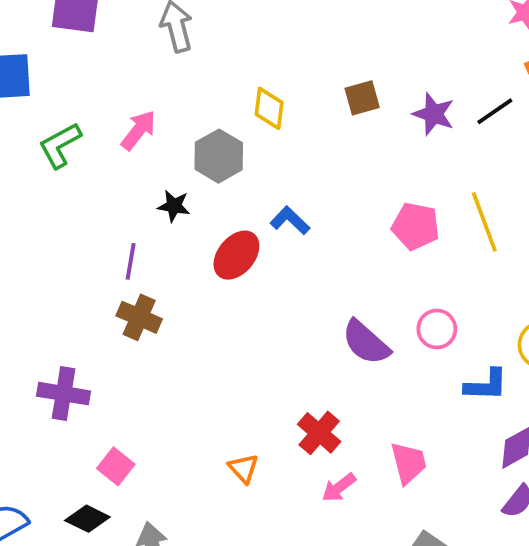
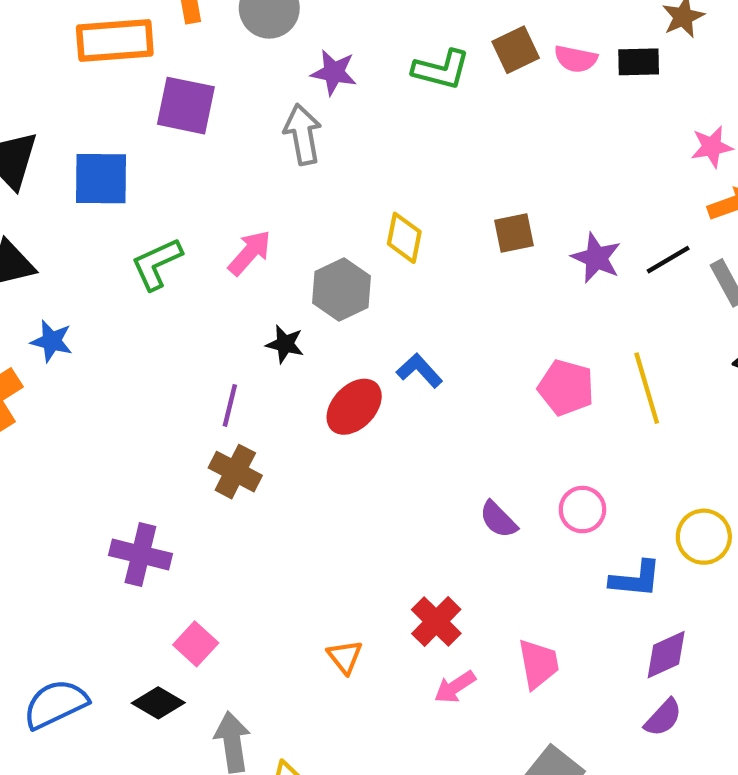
purple semicircle: (366, 342) -> (498, 519), size x0.7

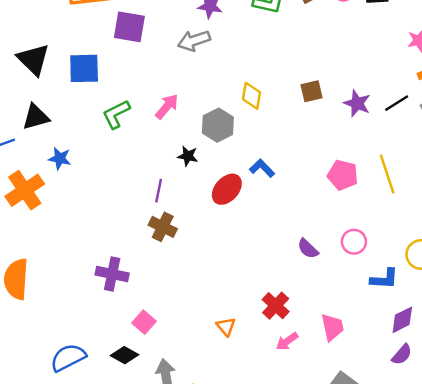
gray arrow: (303, 134) -> (194, 41), turned -96

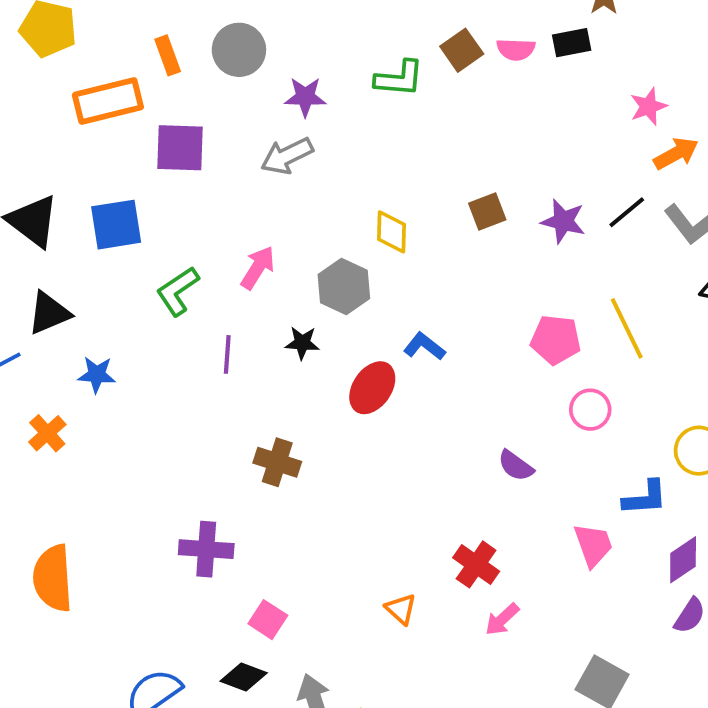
orange cross: (25, 190) -> (47, 433), size x0.6
purple line: (159, 191) -> (227, 354), moved
pink circle: (354, 242) -> (590, 410), moved
pink trapezoid: (332, 327) -> (593, 545), moved

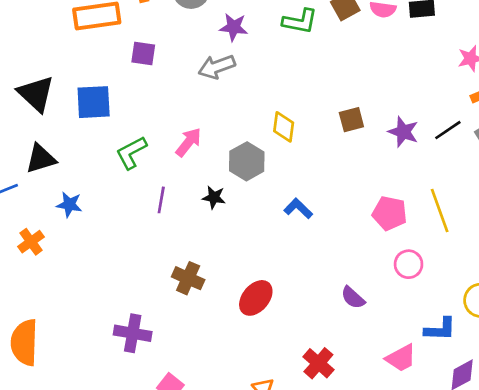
purple square: (180, 148) -> (143, 53), size x0.7
red ellipse: (372, 388) -> (256, 298), moved
pink trapezoid: (593, 545) -> (401, 358), turned 76

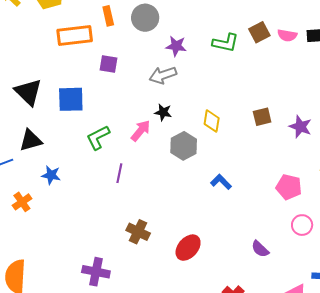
black star: (214, 197) -> (163, 112), moved

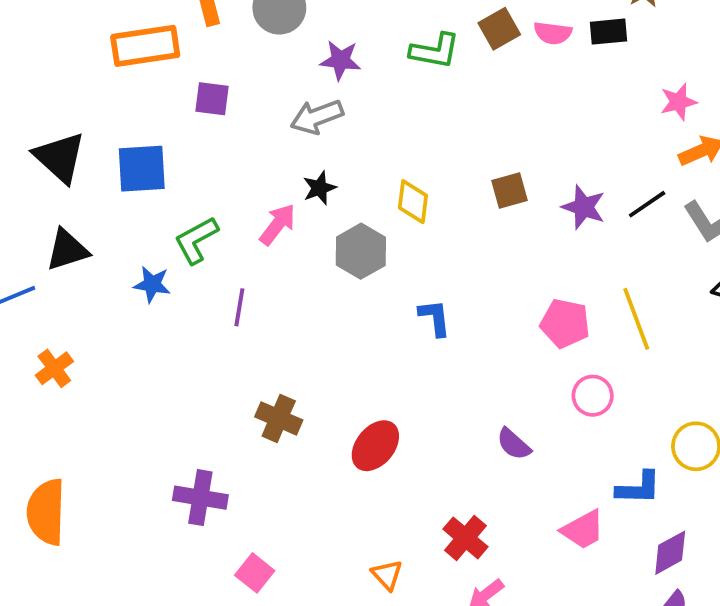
black star: (163, 112) -> (319, 188), turned -30
blue star: (51, 175) -> (152, 284), moved
blue L-shape: (221, 182) -> (435, 318), turned 40

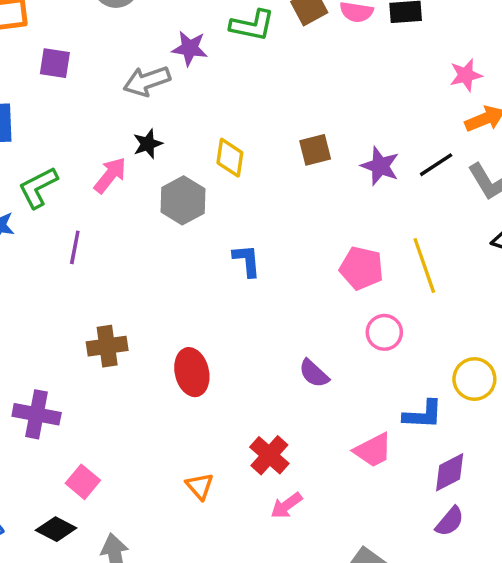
purple star: (340, 60) -> (190, 48), moved
brown cross: (279, 418) -> (107, 346), turned -33
red ellipse: (375, 446) -> (192, 372), turned -54

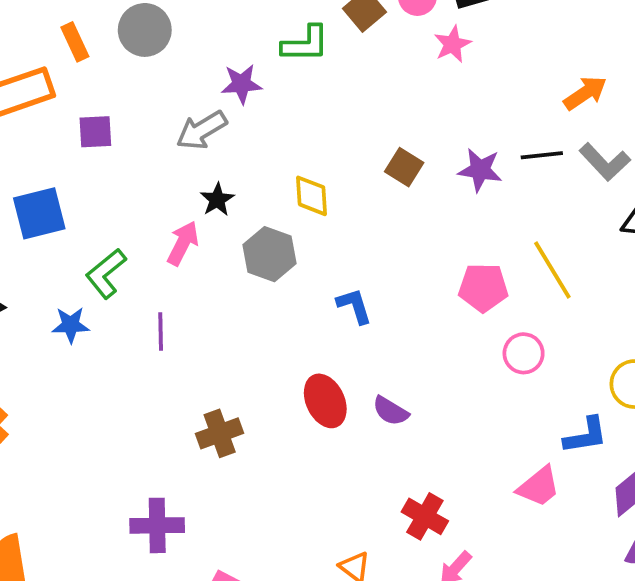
pink star: (466, 75) -> (452, 44), moved
brown square: (315, 150) -> (404, 167), turned -32
black line: (436, 165) -> (542, 155), turned 39
red ellipse: (192, 372) -> (325, 401), moved
purple semicircle: (314, 373) -> (391, 411), moved

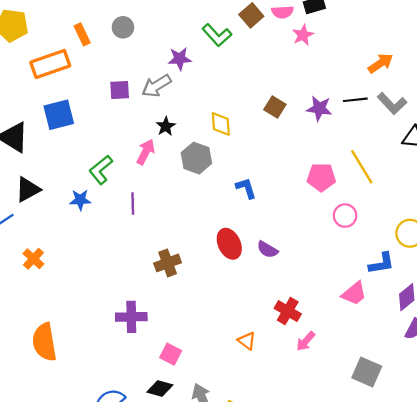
gray circle: (145, 30) -> (123, 27), size x0.7
green L-shape: (305, 44) -> (217, 35), turned 48
purple square: (95, 132) -> (120, 90), moved
blue square: (39, 213) -> (59, 115), moved

